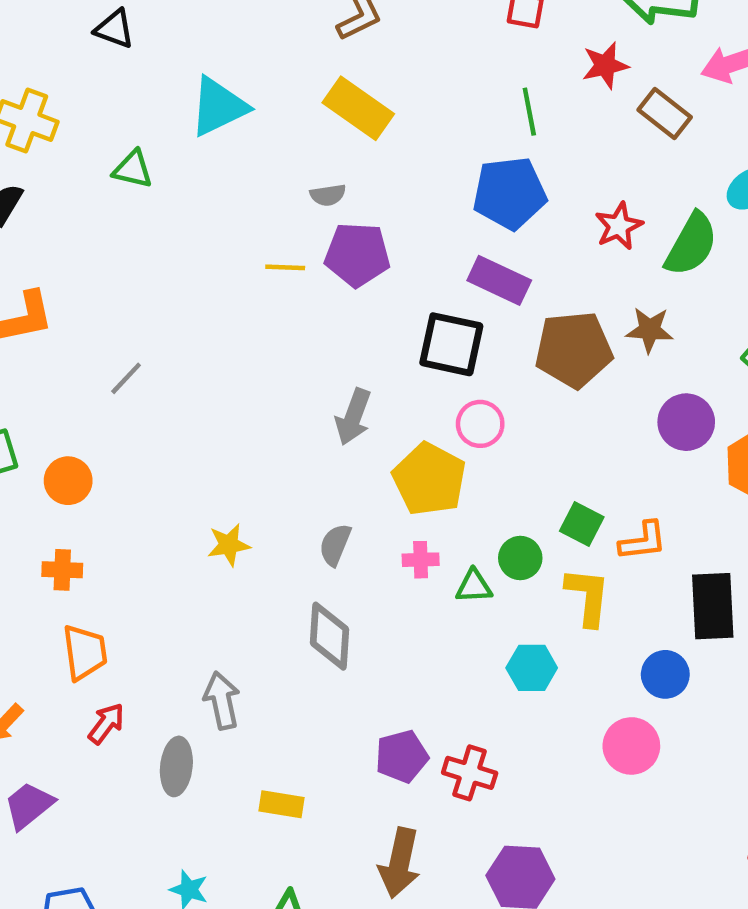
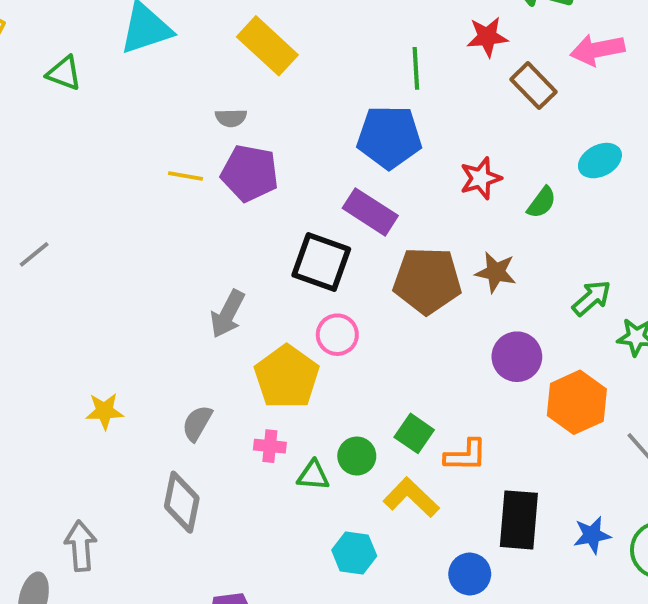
green semicircle: (691, 244) -> (542, 202), size x0.6
yellow L-shape: (588, 597) -> (411, 497), turned -60

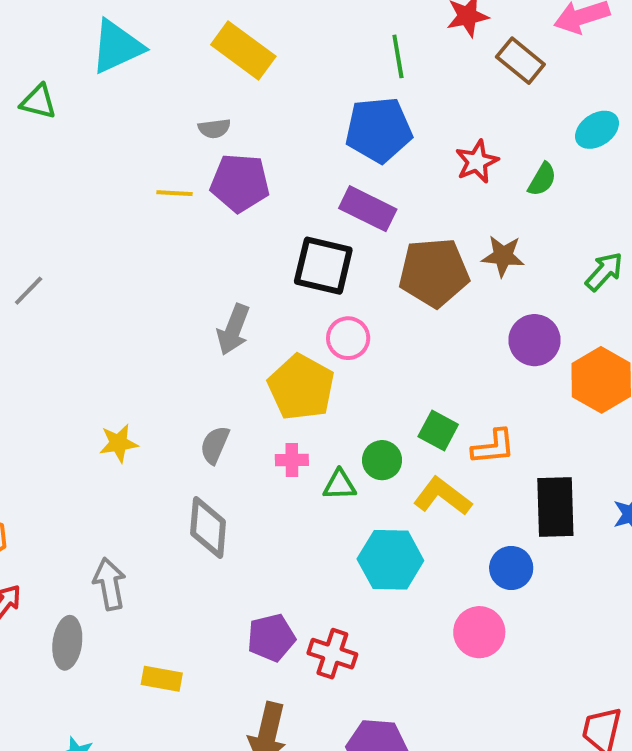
cyan hexagon: (354, 553) -> (390, 560), size x1.4

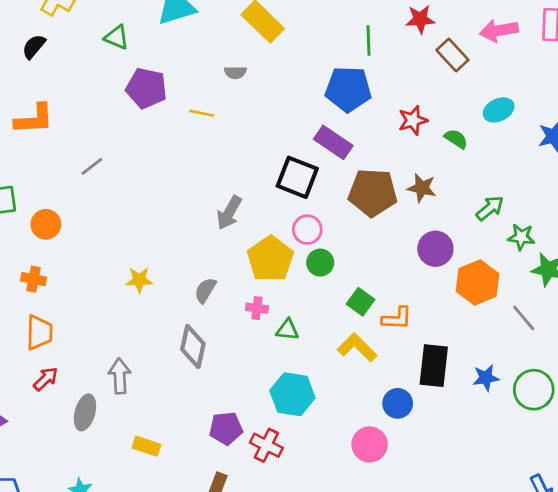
green semicircle: (542, 179) -> (456, 139), turned -95
purple pentagon: (240, 183) -> (146, 88), moved
green circle: (382, 460) -> (320, 263), moved
cyan hexagon: (390, 560) -> (292, 394), moved

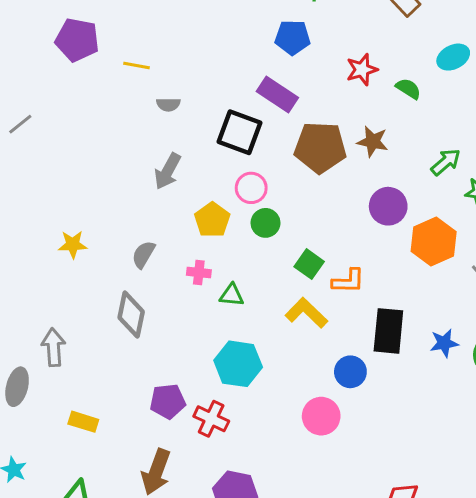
gray semicircle: (235, 72) -> (168, 104), moved
blue pentagon: (348, 89) -> (293, 37), size x0.7
yellow pentagon: (270, 259) -> (212, 220), size x0.7

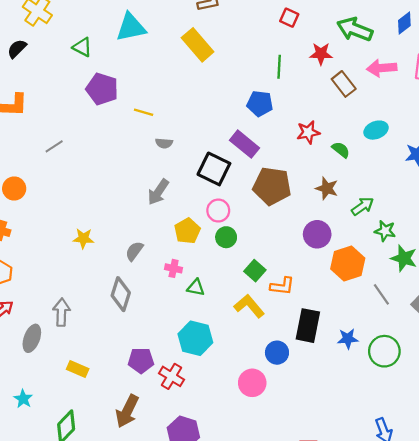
brown star: (373, 141) -> (327, 188), moved

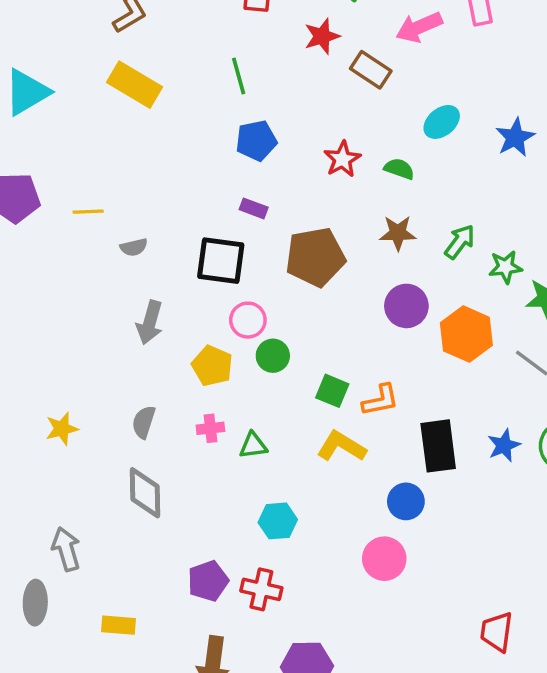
green line: (279, 67) -> (239, 76), moved
purple rectangle: (244, 144) -> (254, 208), size x0.6
cyan hexagon: (195, 338) -> (278, 521), size x0.7

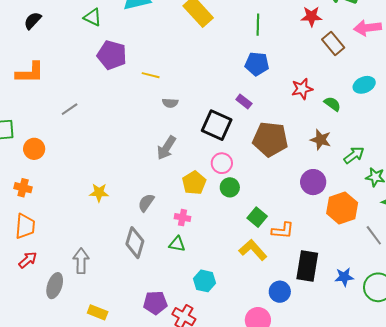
green triangle: (253, 445) -> (177, 244), moved

